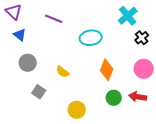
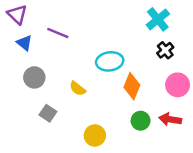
purple line: (54, 19) -> (58, 33), moved
cyan ellipse: (91, 38) -> (110, 61), moved
black cross: (142, 38) -> (165, 50), moved

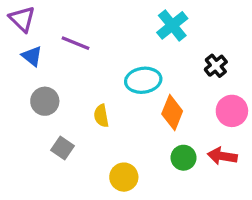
cyan cross: (158, 19) -> (172, 25), moved
yellow semicircle: (78, 89) -> (101, 116), turned 42

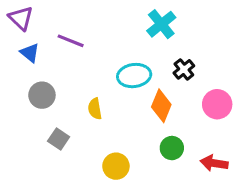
black cross: (216, 66) -> (184, 69), moved
red arrow: (222, 156) -> (214, 163), moved

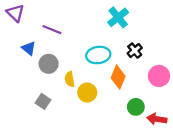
blue triangle: (30, 53) -> (29, 48), moved
gray circle: (42, 95) -> (49, 64), moved
green circle: (172, 148) -> (136, 107), moved
yellow circle: (116, 166) -> (87, 93), moved

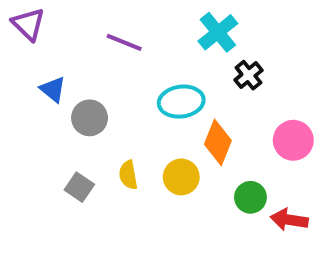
purple line: (52, 30) -> (124, 42), moved
black cross: (135, 51) -> (248, 75), moved
yellow semicircle: (70, 79) -> (128, 175), moved
yellow circle: (87, 93) -> (181, 177), moved

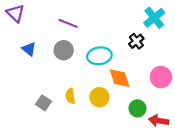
cyan cross: (218, 32) -> (154, 18), moved
gray circle: (90, 118) -> (64, 50), moved
orange diamond: (218, 142) -> (120, 78), turned -40

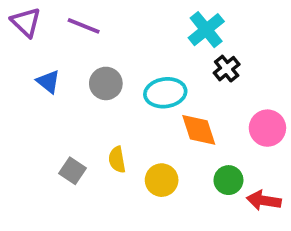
cyan cross: (154, 18) -> (206, 30), moved
purple line: (68, 23) -> (84, 26), moved
yellow circle: (99, 97) -> (162, 180), moved

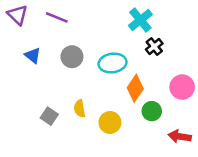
orange diamond: (199, 130) -> (135, 88), turned 52
green circle: (228, 180) -> (152, 111), moved

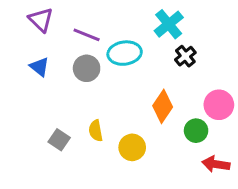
purple triangle: (18, 15) -> (41, 20), moved
purple line: (57, 17) -> (87, 35), moved
cyan ellipse: (112, 63) -> (125, 53), moved
green circle: (152, 111) -> (196, 131), moved

